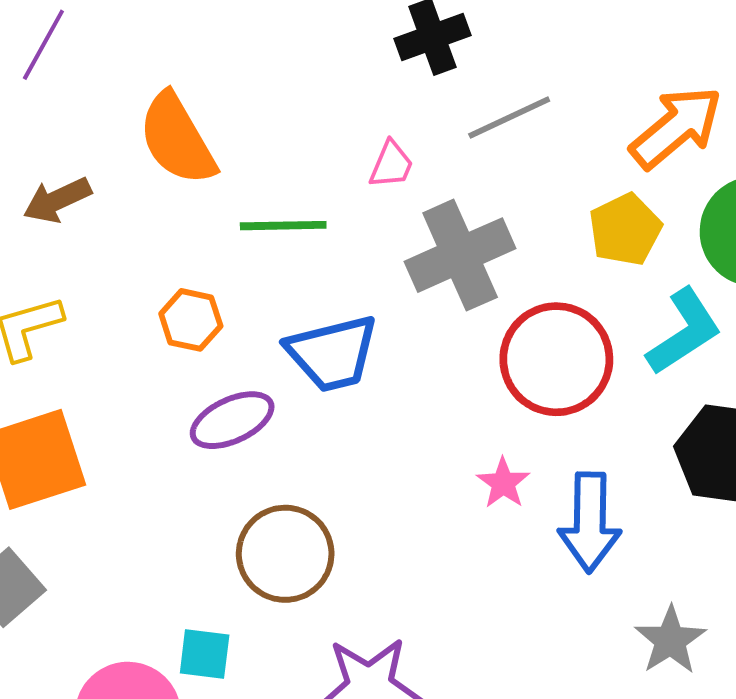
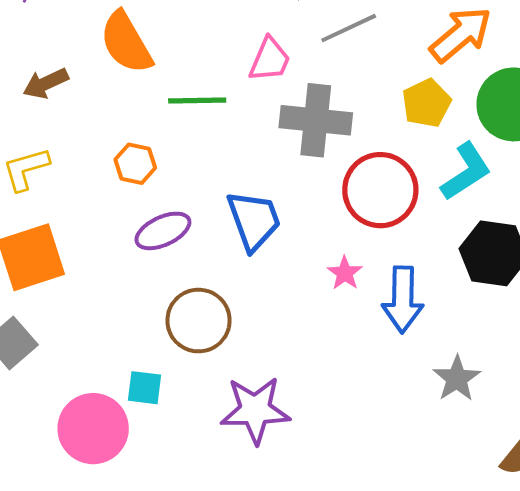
pink trapezoid: (391, 165) -> (270, 60), size x1.4
gray cross: (460, 255) -> (316, 120), turned 30
blue trapezoid: (332, 353) -> (254, 220), moved, turned -96

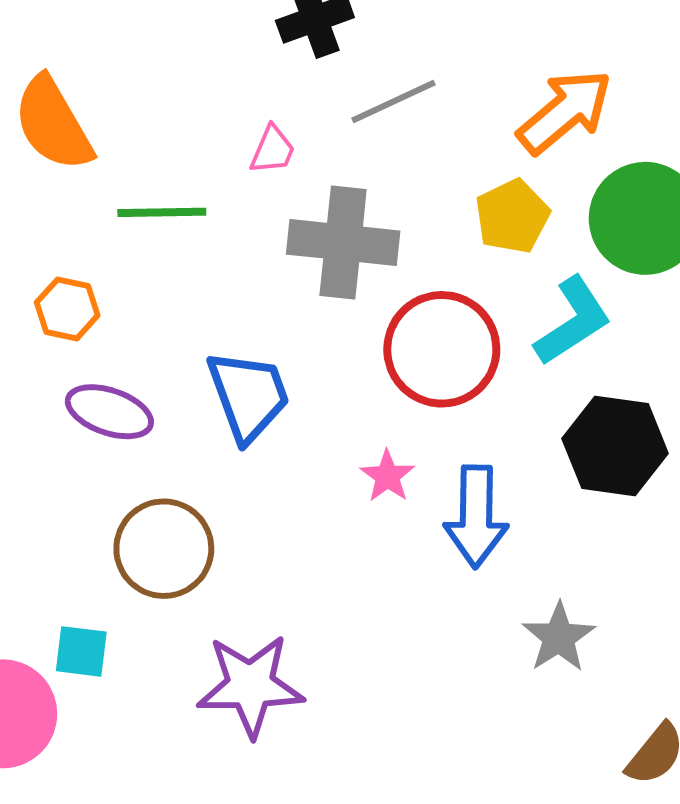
pink trapezoid: (270, 60) -> (273, 150), size x0.7
purple ellipse: (163, 231) -> (109, 412), turned 44

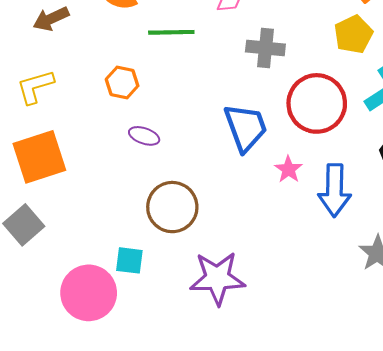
gray cross: (343, 243) -> (265, 48), size x0.7
blue trapezoid: (248, 396) -> (246, 128), moved
purple ellipse: (109, 412) -> (144, 136), size x0.7

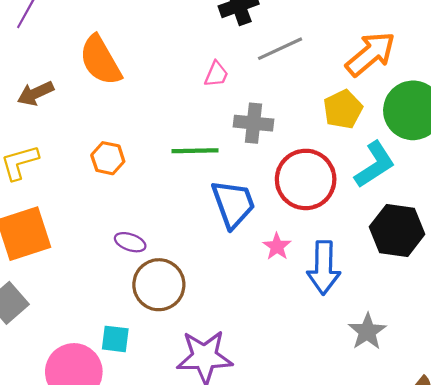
green line: (171, 32) -> (195, 151), moved
purple ellipse: (144, 136) -> (130, 242), moved

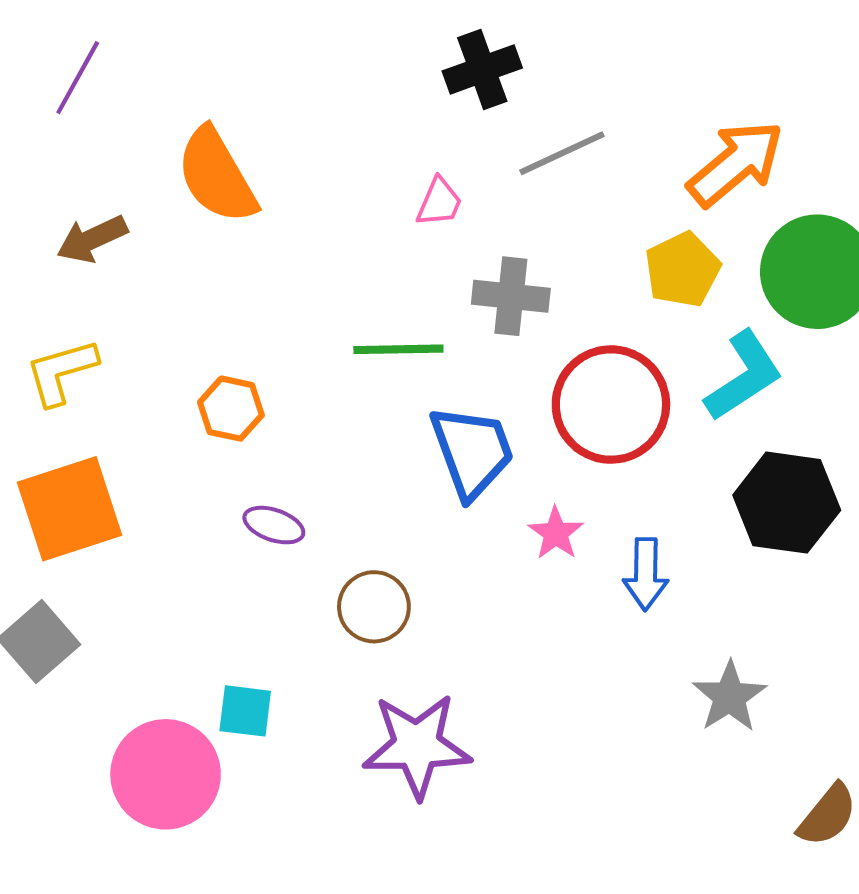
orange hexagon: (108, 158) -> (231, 409), moved
blue arrow: (324, 268) -> (646, 574), size x0.7
brown circle: (159, 285) -> (374, 607), moved, size x0.7

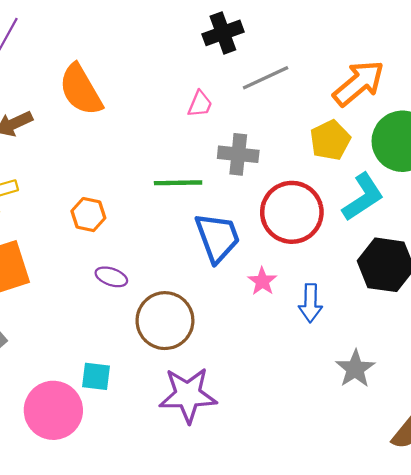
brown circle: (374, 607) -> (165, 321), size x1.5

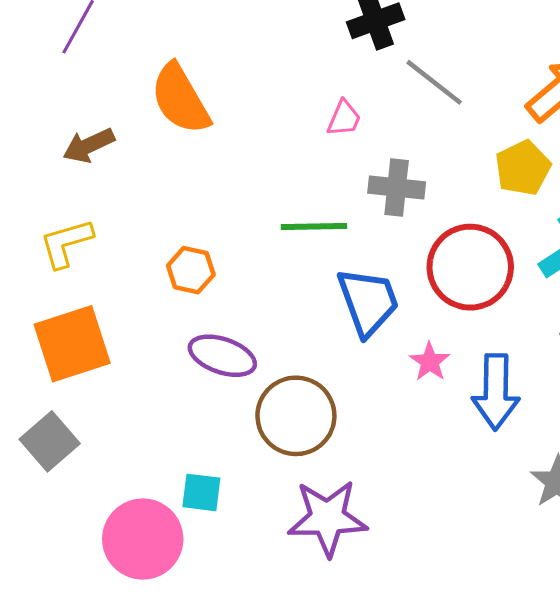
gray line: (266, 78) -> (434, 82), turned 63
purple ellipse: (111, 277) -> (222, 356), size x1.5
blue arrow: (310, 303) -> (496, 392), size x1.4

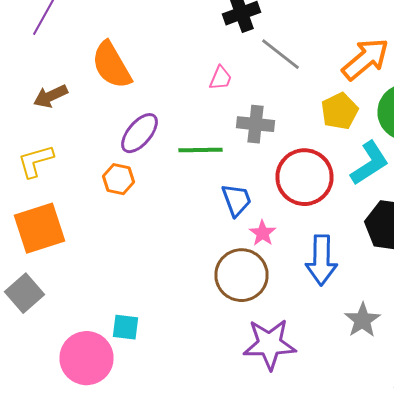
blue trapezoid: (368, 302) -> (236, 200), size x0.7
purple ellipse: (222, 356) -> (140, 133), moved, turned -69
pink star: (430, 362) -> (262, 233), moved
brown circle: (296, 416) -> (242, 275), moved
purple star: (328, 518) -> (270, 344), moved

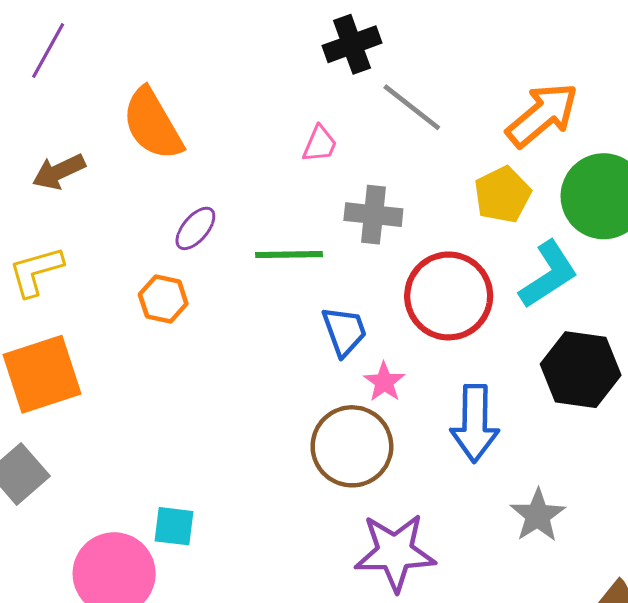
purple ellipse: (140, 133) -> (195, 228), size x0.7

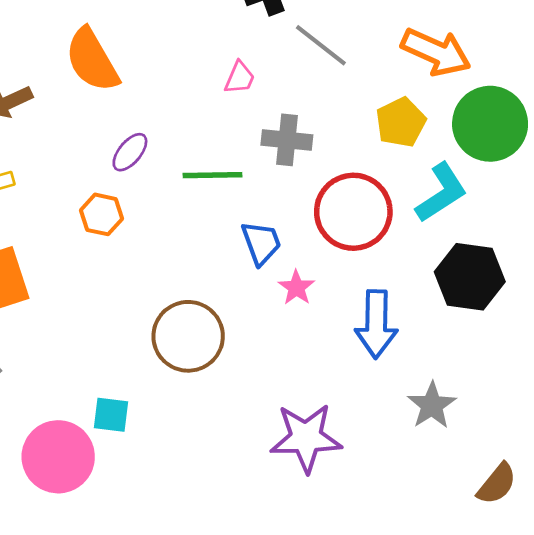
orange arrow: (542, 115) -> (436, 52), turned 64
brown circle: (352, 446) -> (188, 336), moved

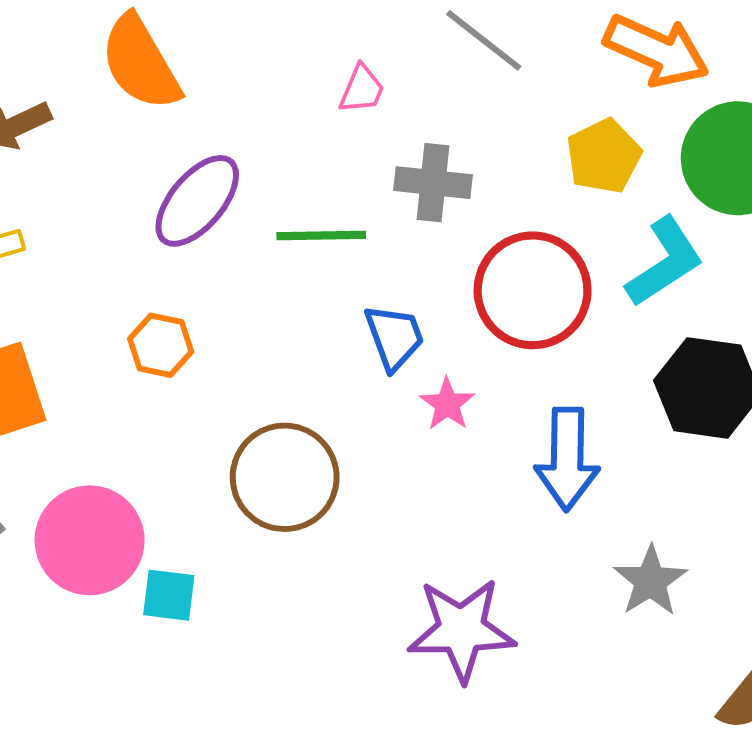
purple ellipse: (130, 152) -> (197, 201), size x1.6
orange hexagon: (101, 214) -> (161, 345), moved
pink circle: (58, 457) -> (90, 540), moved

